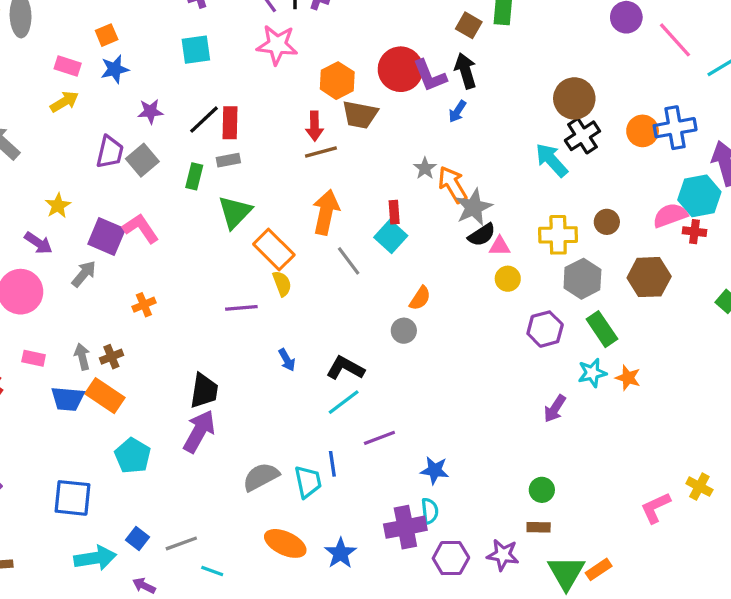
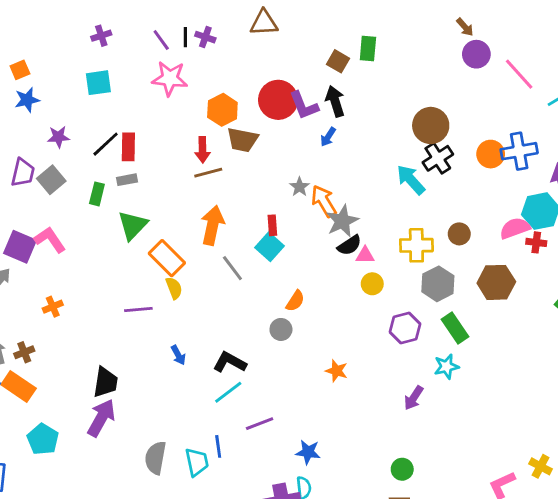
orange star: (628, 378) -> (337, 371), moved
gray semicircle: (261, 477) -> (155, 458), turned -52

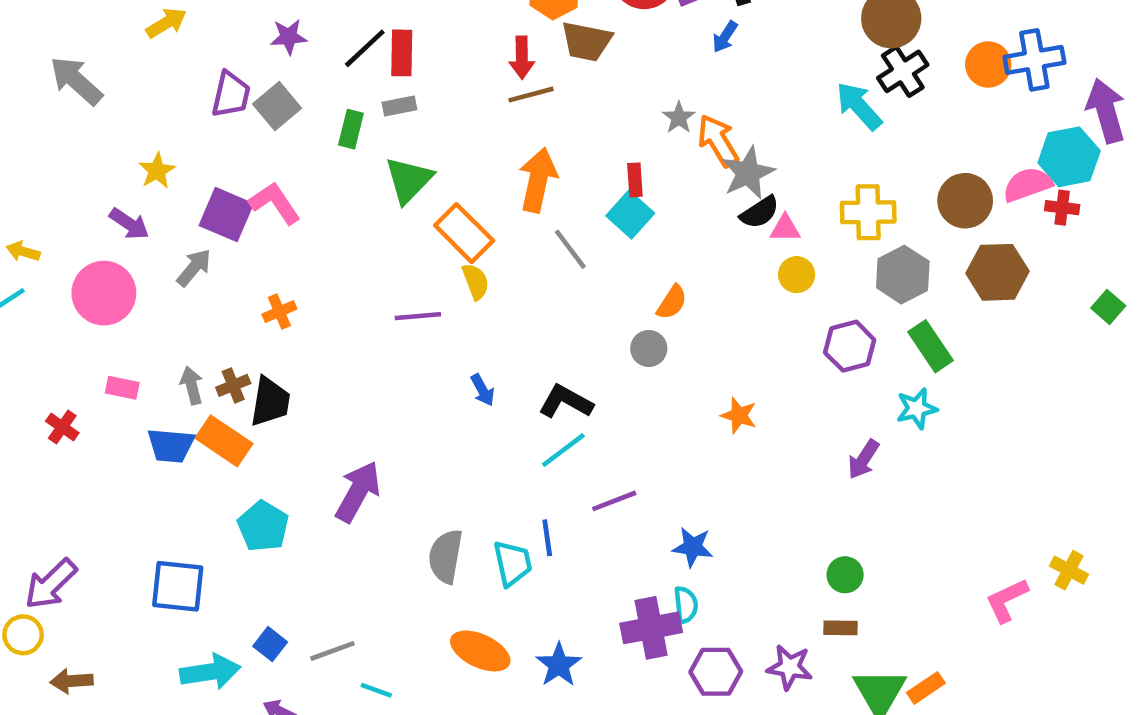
brown circle: (459, 234) -> (965, 201), moved, size x1.5
black trapezoid: (106, 382) -> (270, 402), moved

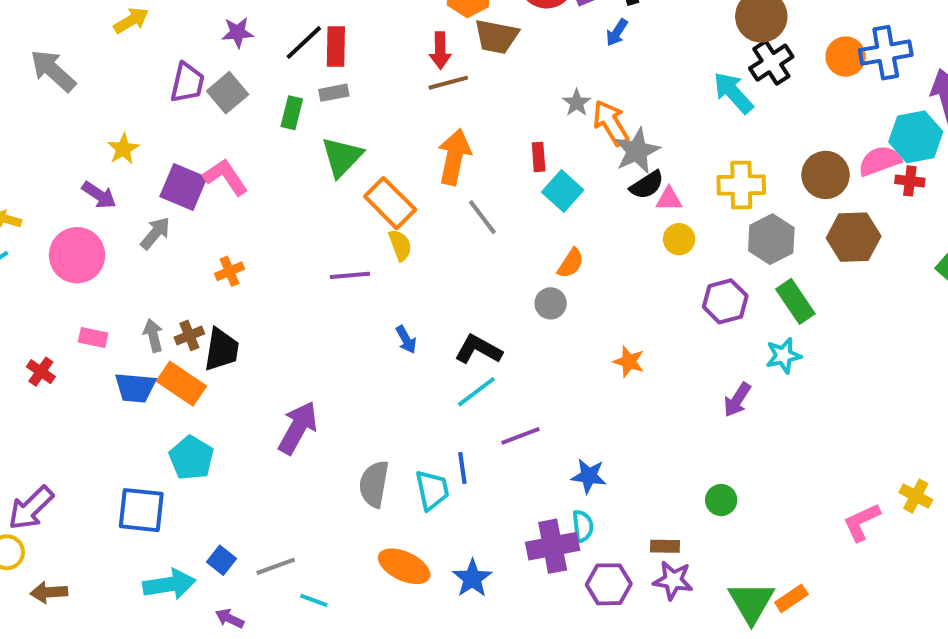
cyan square: (630, 215) -> (563, 191), moved
cyan pentagon: (263, 526) -> (191, 458), moved
brown rectangle: (840, 628) -> (665, 546), moved

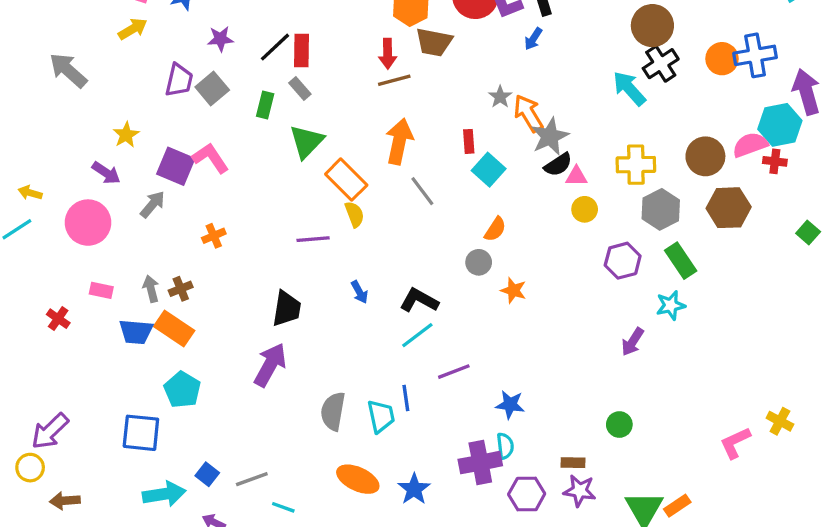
gray rectangle: (334, 93) -> (300, 88), turned 60
black trapezoid: (221, 350) -> (287, 309), moved
orange star: (629, 362) -> (513, 290), moved

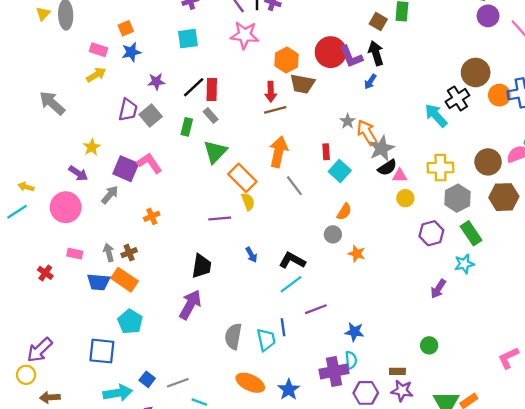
brown circle: (652, 26) -> (476, 72), moved

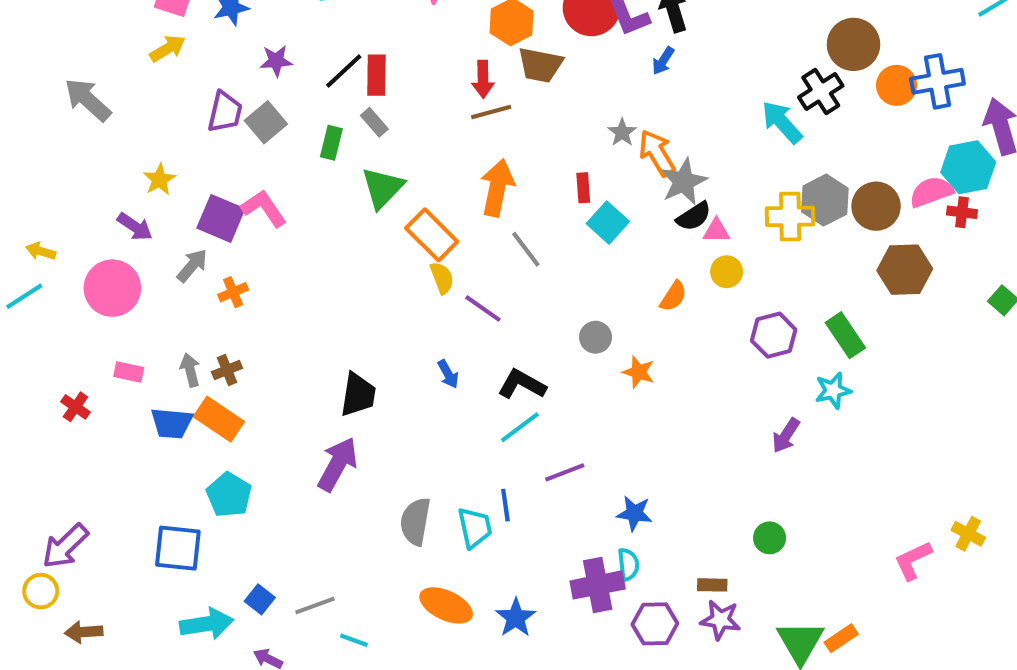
gray hexagon: (457, 198) -> (825, 200), moved
orange semicircle: (344, 212) -> (673, 296), moved
orange cross: (152, 216) -> (233, 292), moved
purple line: (220, 219) -> (483, 309), moved, turned 40

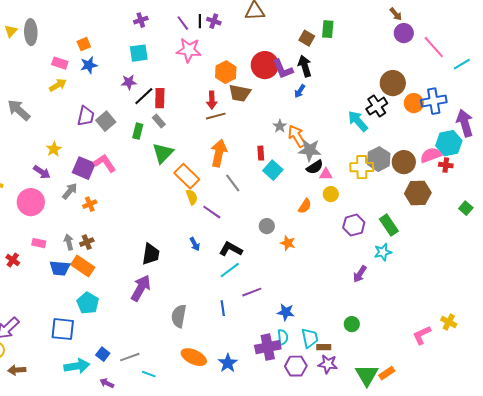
purple star: (276, 61) -> (129, 82), moved
gray star: (684, 182) -> (310, 150), turned 30
cyan trapezoid: (475, 528) -> (310, 338), moved

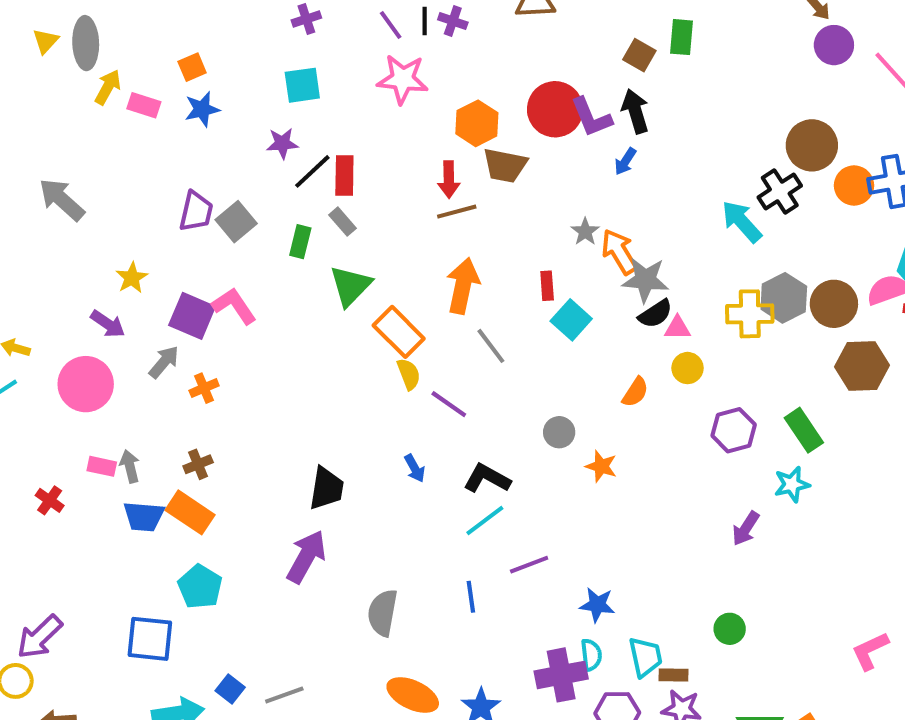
yellow arrow: (58, 85) -> (108, 87), moved, turned -30
gray arrow: (69, 242) -> (130, 466), moved

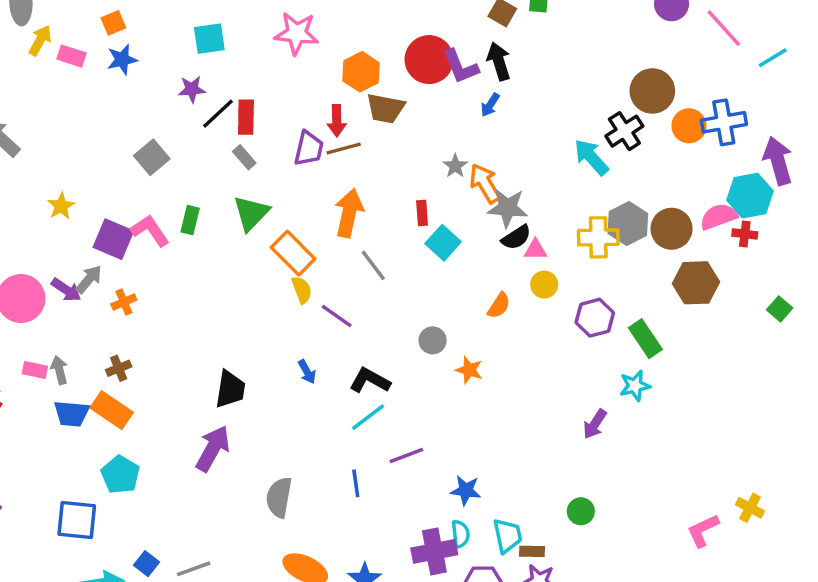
purple trapezoid: (196, 212) -> (309, 148), moved
green rectangle: (300, 242) -> (190, 220), moved
purple arrow: (108, 324) -> (66, 290), moved
purple hexagon: (734, 430) -> (595, 318), moved

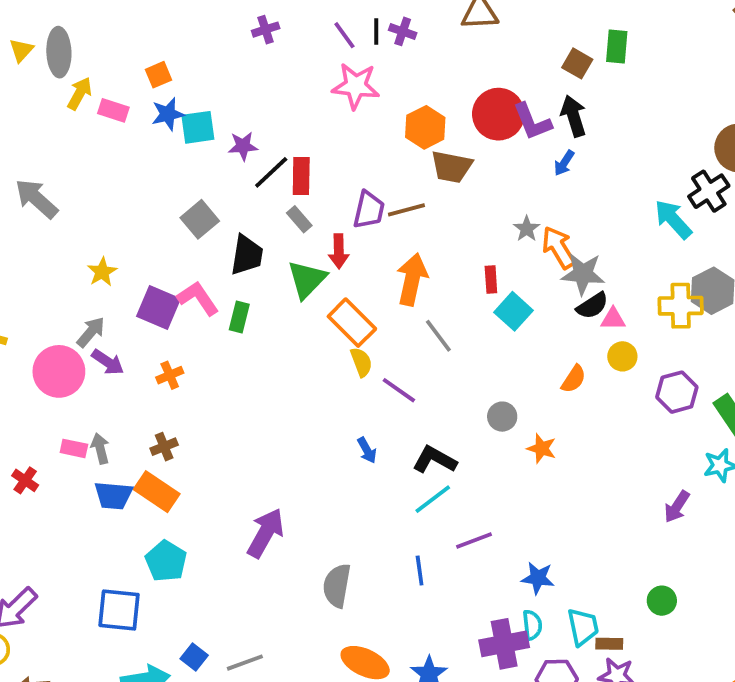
cyan square: (209, 39) -> (198, 127), moved
red arrow: (337, 121) -> (339, 251), moved
green rectangle: (190, 220) -> (239, 317), moved
gray arrow: (89, 279) -> (91, 332), moved
black trapezoid: (230, 389) -> (247, 255), moved

